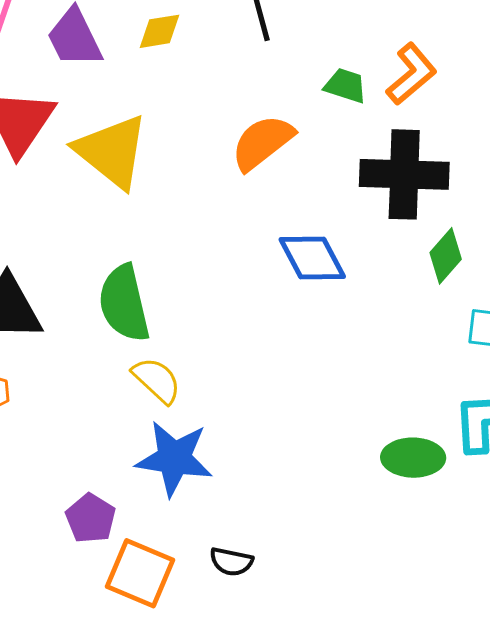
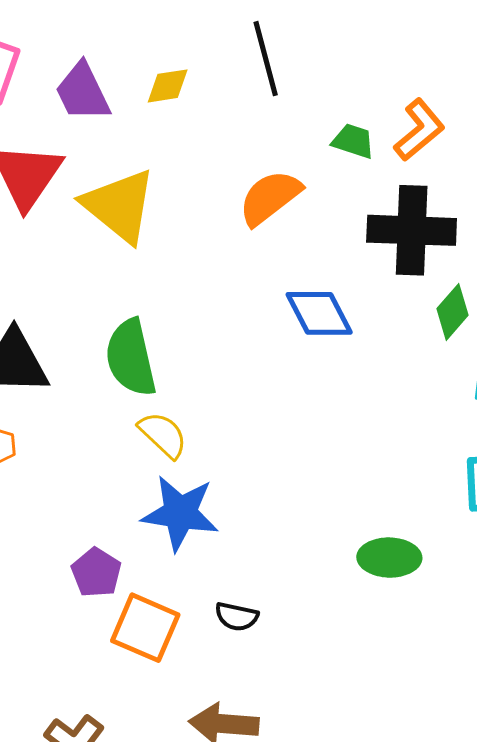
green ellipse: (413, 458) -> (389, 558), moved

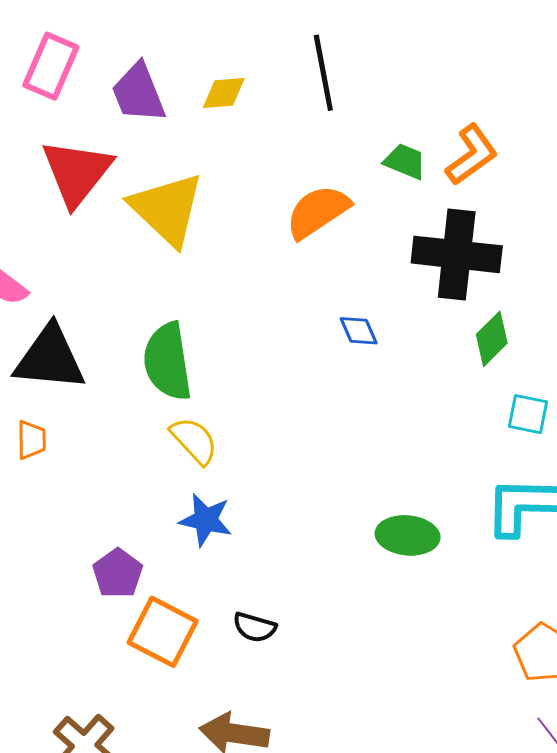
blue diamond: (319, 313) -> (359, 331), size x0.6
blue star: (180, 513) -> (206, 520), size x0.7
green ellipse: (389, 558) -> (408, 535), moved

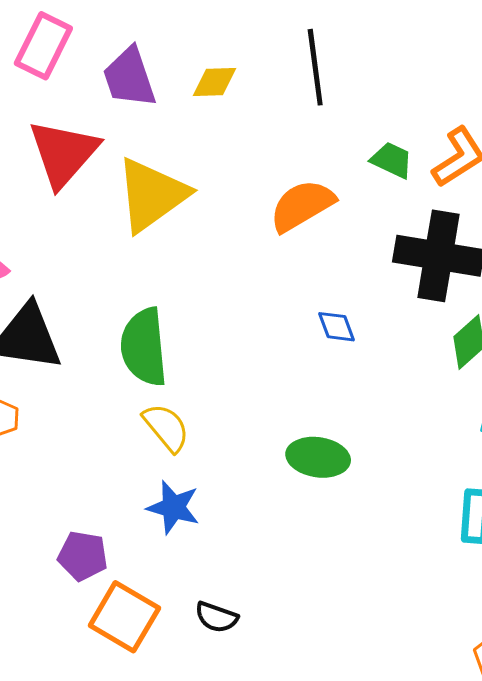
yellow triangle: (167, 209) -> (152, 195), turned 38
green ellipse: (408, 535) -> (318, 457), moved
purple pentagon: (118, 573) -> (83, 556), turned -30

